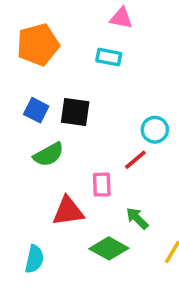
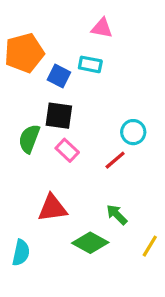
blue square: (36, 110) -> (59, 76), moved
green semicircle: (49, 154) -> (29, 139), moved, turned 140
pink rectangle: (102, 185) -> (67, 150), moved, turned -45

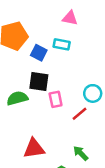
green semicircle: (29, 139) -> (17, 98), turned 54
pink rectangle: (67, 150) -> (56, 99), moved, turned 35

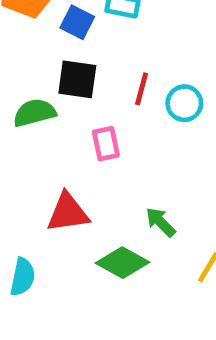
pink rectangle: (56, 99) -> (106, 144), moved
red line: (80, 114) -> (142, 89), moved, turned -35

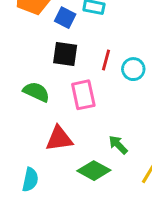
green semicircle: (34, 113) -> (36, 92), moved, turned 40
pink rectangle: (106, 144) -> (83, 95), size x1.4

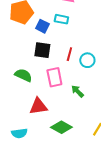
green arrow: (118, 145) -> (77, 91), moved
cyan semicircle: (30, 180) -> (19, 133), turned 70

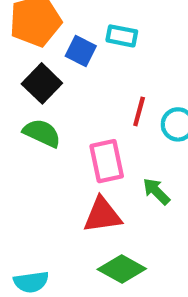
black square: (42, 50) -> (42, 83), moved, turned 36
green semicircle: (23, 75) -> (42, 133), moved
red triangle: (38, 106) -> (102, 215), moved

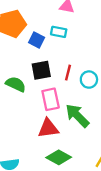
black square: (42, 83) -> (41, 70), moved, turned 36
green arrow: (156, 191) -> (77, 116), size x1.6

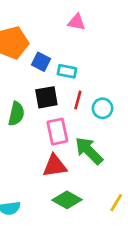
cyan rectangle: (59, 32) -> (67, 71), moved
green semicircle: (16, 84) -> (16, 114), turned 78

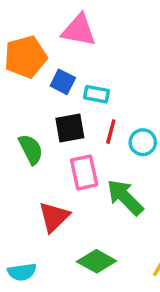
pink triangle: (77, 22) -> (79, 30), moved, size x1.5
green semicircle: (16, 114) -> (31, 149), turned -40
red triangle: (55, 166) -> (54, 217), moved, turned -36

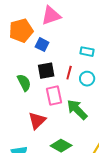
pink triangle: (79, 30) -> (51, 16), turned -30
cyan rectangle: (97, 94) -> (87, 52), moved

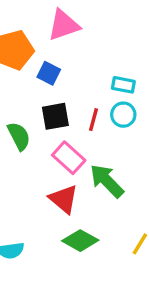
cyan circle: (87, 79) -> (123, 115), moved
pink rectangle: (54, 96) -> (69, 158), turned -36
red triangle: (37, 121) -> (64, 199), moved, turned -36

